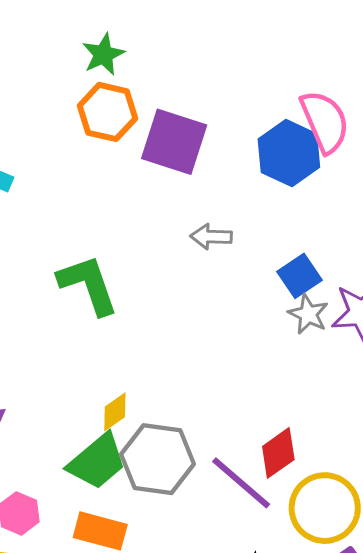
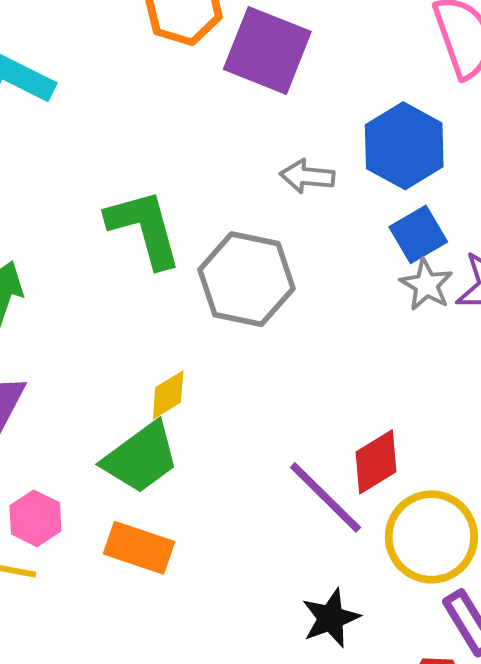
blue hexagon: (289, 153) -> (404, 146), moved
gray hexagon: (157, 459) -> (246, 279), moved

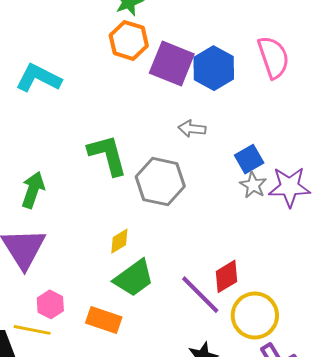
blue hexagon: (404, 146) -> (214, 68), moved
green trapezoid: (141, 458) -> (134, 278), moved

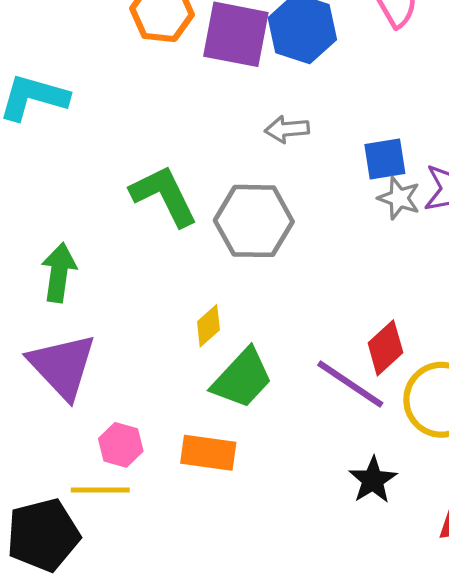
blue square: (249, 159) -> (385, 159), turned 32

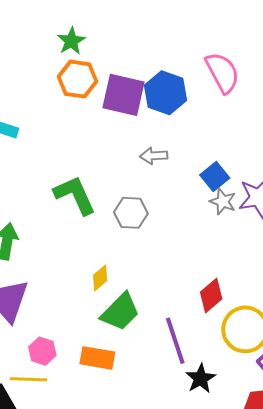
blue square: (385, 159) -> (215, 177), turned -32
gray hexagon: (254, 221) -> (131, 213), size x0.7
purple line: (350, 384) -> (175, 341), moved, turned 36

